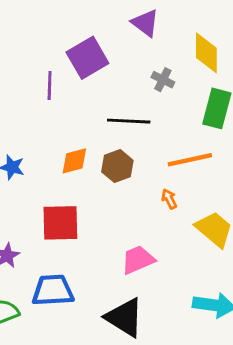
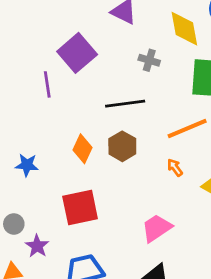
orange diamond: (74, 161) -> (82, 149), turned -40

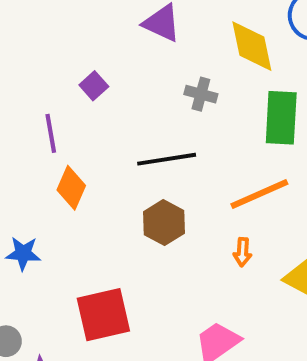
purple square: (77, 53) -> (94, 86), size x0.5
orange diamond: (82, 149) -> (71, 188), moved
orange arrow: (175, 168) -> (243, 252), turned -138

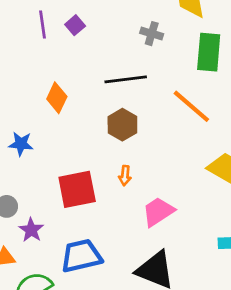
purple line: (51, 133) -> (42, 24), moved
orange line: (259, 194) -> (191, 106), turned 63
orange arrow: (243, 252) -> (125, 176), moved

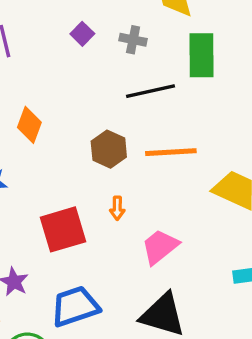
purple square: (75, 25) -> (82, 34), moved
black line: (126, 79) -> (151, 91), moved
orange line: (191, 106) -> (171, 152), moved, turned -39

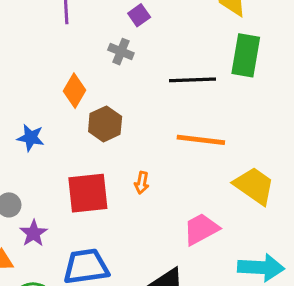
gray cross: (133, 40) -> (121, 52), moved
brown hexagon: (109, 149) -> (105, 124), moved
pink trapezoid: (160, 247) -> (201, 229), moved

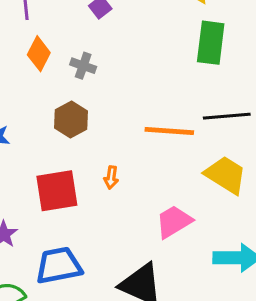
gray cross: (121, 52) -> (83, 66), moved
black line: (193, 80) -> (227, 116), moved
orange diamond: (75, 91) -> (39, 54), moved

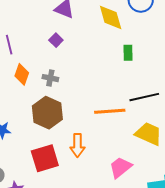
green rectangle: (211, 43) -> (128, 53), size x0.6
brown hexagon: (71, 119) -> (47, 113), size x1.4
orange arrow: (111, 177) -> (78, 145), size x1.6

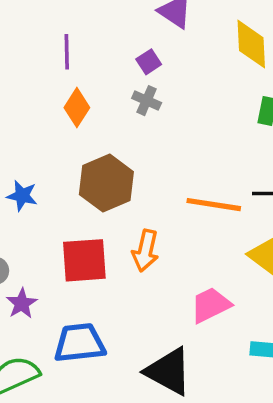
gray cross: (50, 78) -> (147, 101), moved

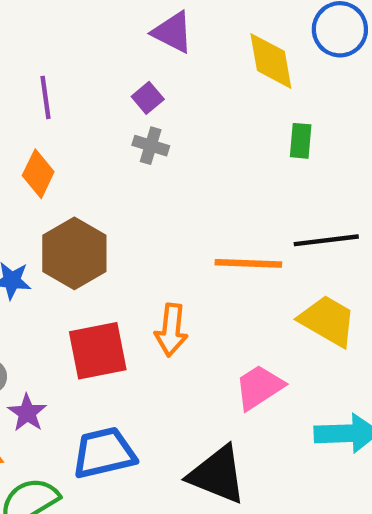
orange diamond: (77, 108) -> (38, 174), moved
brown hexagon: (106, 183) -> (74, 253), moved

